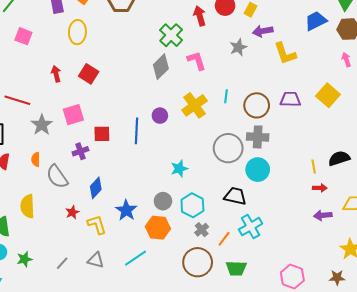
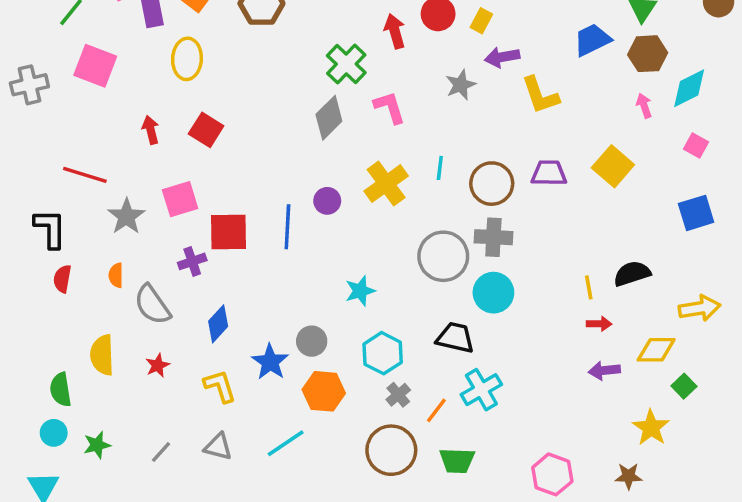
pink square: (23, 36) -> (95, 66), size x1.4
red square: (102, 134) -> (229, 232), size x1.4
gray circle: (163, 201) -> (312, 341), moved
red star: (72, 212) -> (158, 365), moved

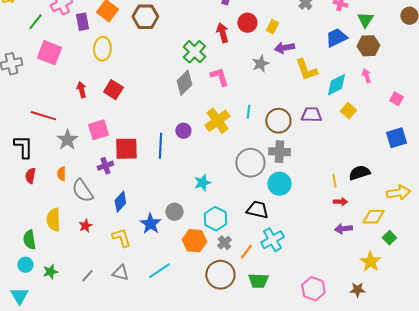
cyan diamond: (689, 88) -> (336, 85), moved
yellow square: (613, 166) -> (348, 111), size x0.7
orange hexagon: (324, 391) -> (194, 241), moved

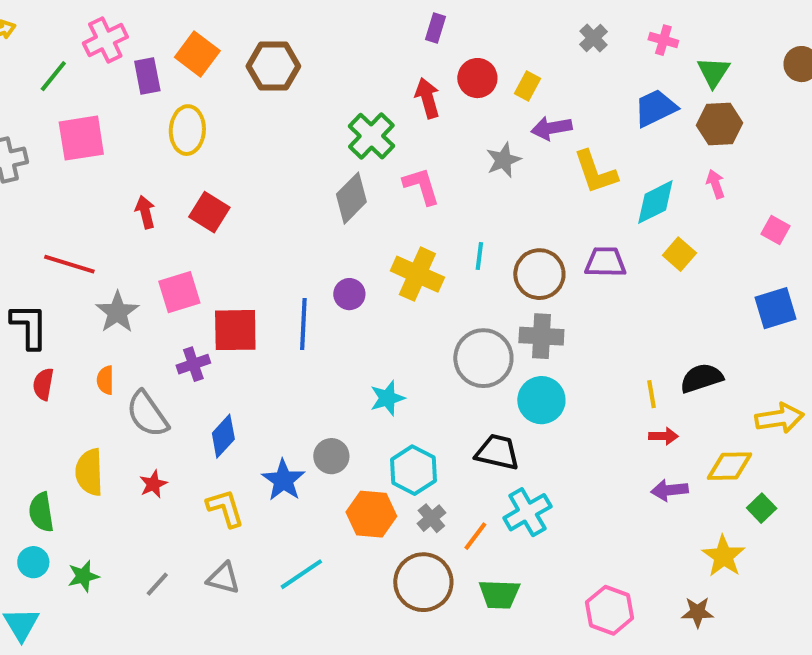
pink square: (49, 53) -> (81, 138), turned -30
yellow cross: (217, 121) -> (417, 274), turned -30

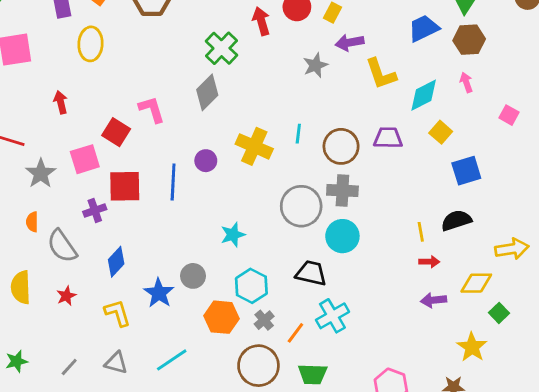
pink L-shape: (421, 186) -> (152, 109), moved
red square: (209, 212) -> (116, 132), moved
blue square: (776, 308) -> (466, 171), moved

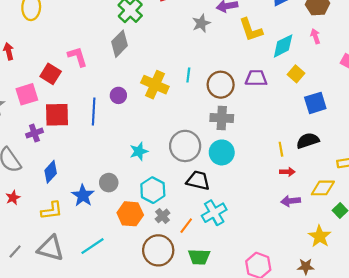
gray circle: (301, 206) -> (185, 146), moved
yellow L-shape: (118, 313) -> (52, 211), turned 100
gray triangle: (116, 363) -> (51, 248), size x1.5

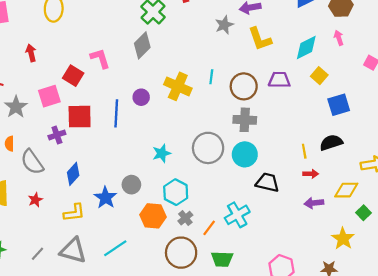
yellow L-shape: (251, 30) -> (260, 39), moved
black trapezoid: (198, 180) -> (267, 182), moved

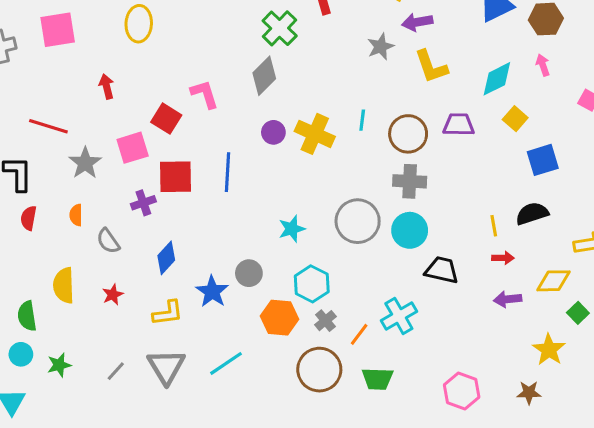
purple circle: (141, 97) -> (273, 132), moved
gray semicircle: (32, 162) -> (108, 241), size x0.7
gray triangle: (73, 250) -> (166, 367), turned 44

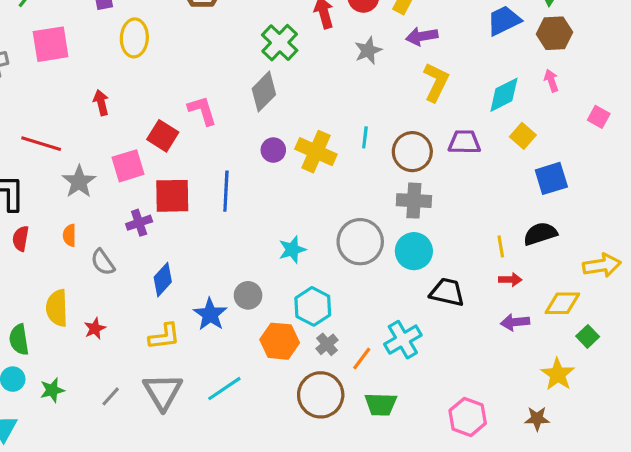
gray star: (381, 47) -> (368, 51), moved
yellow L-shape: (431, 67) -> (436, 82), turned -135
red star: (113, 295) -> (95, 329), moved

